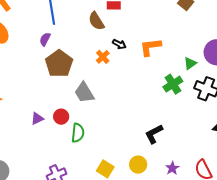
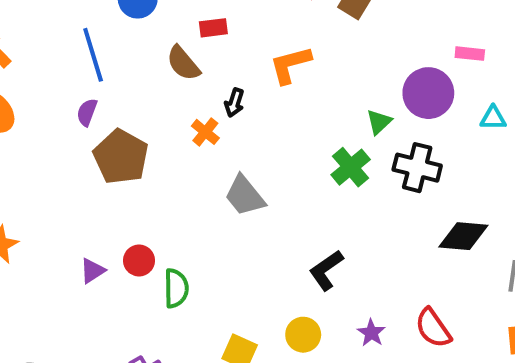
black arrow: (119, 44) -> (234, 103), turned 88
orange L-shape: (150, 47) -> (290, 65), moved
gray trapezoid: (84, 93) -> (245, 196), moved

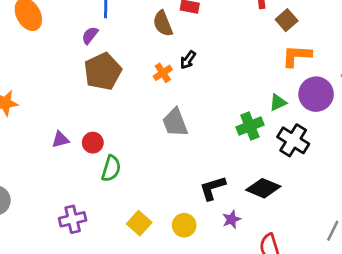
orange L-shape: (290, 65) -> (297, 56), moved
black diamond: (463, 236) -> (263, 188), moved
purple star: (371, 333) -> (232, 219), moved

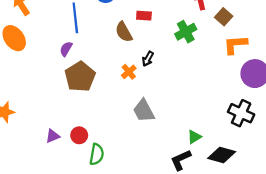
green triangle: (278, 103) -> (194, 137), moved
green cross: (250, 126) -> (186, 32), moved

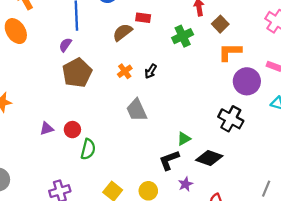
brown semicircle: (124, 32) -> (123, 32), turned 78
black arrow: (148, 59) -> (151, 71), moved

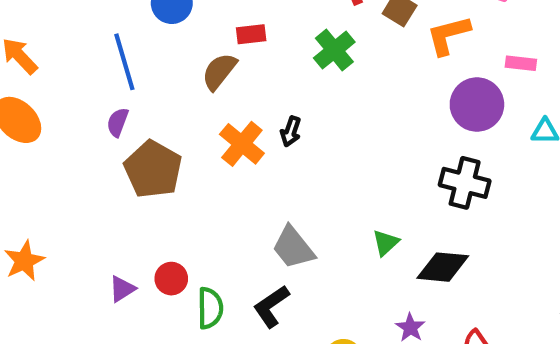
orange L-shape: (230, 52) -> (448, 35), moved
orange cross: (125, 71) -> (242, 144), size x1.5
gray trapezoid: (137, 110) -> (293, 248), moved
black L-shape: (169, 160) -> (271, 306), moved

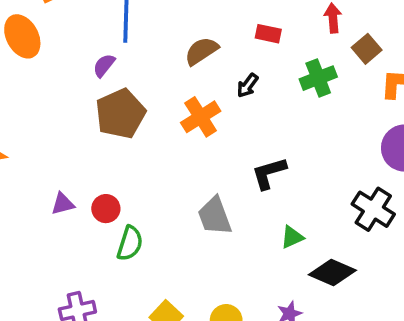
red rectangle: (251, 34) -> (268, 34), moved
green cross: (334, 50) -> (318, 78), moved
black arrow: (291, 131) -> (247, 86), moved
black L-shape: (271, 306) -> (269, 173), moved

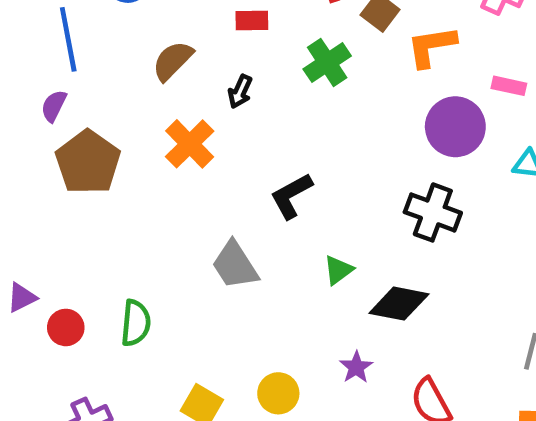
purple triangle: (63, 204) -> (22, 298), moved
red circle: (106, 209) -> (66, 327), moved

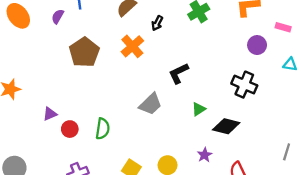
purple semicircle: (54, 106) -> (58, 16), moved
purple circle: (455, 127) -> (257, 45), size x0.7
gray trapezoid: (235, 265) -> (150, 104), turned -105

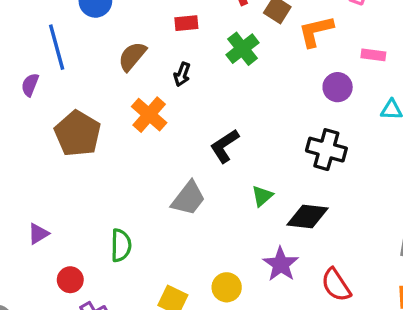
red circle: (70, 129) -> (70, 280), moved
purple star: (205, 155) -> (281, 264), size x1.5

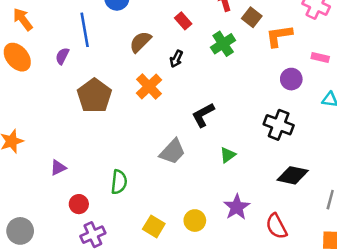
red rectangle: (186, 23) -> (183, 21), turned 49
black diamond: (307, 216) -> (293, 175), moved

